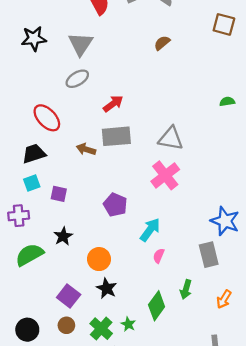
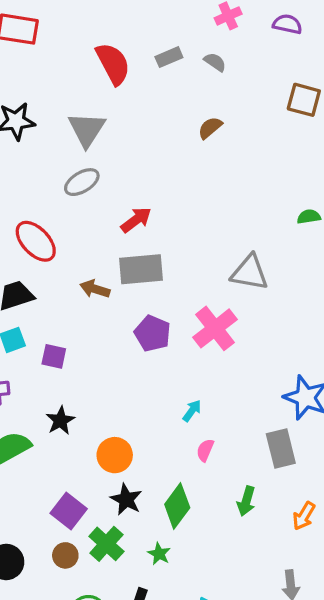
gray triangle: (171, 138) -> (250, 273), moved
purple pentagon: (115, 205) -> (153, 333), moved
cyan arrow: (150, 230) -> (192, 411), size x0.6
green diamond: (157, 306) -> (177, 506), moved
green cross: (101, 329) -> (106, 544), moved

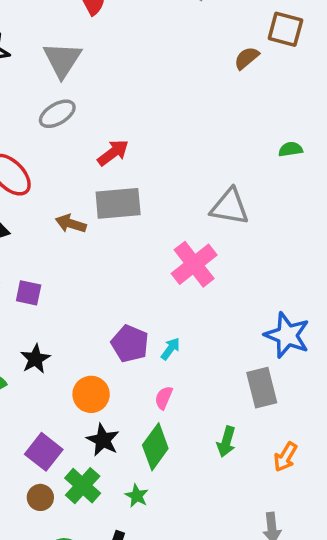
brown semicircle: (210, 128) -> (247, 58), moved
purple pentagon: (153, 333) -> (130, 344), moved
pink semicircle: (205, 450) -> (164, 398), moved

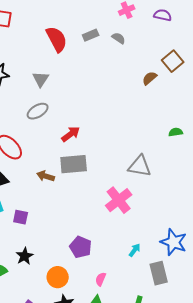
brown square: (285, 29) -> (173, 61), turned 35
gray triangle: (62, 60) -> (41, 79), size x0.7
cyan arrow: (170, 349) -> (135, 250), moved

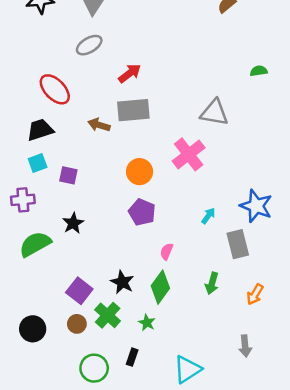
orange circle: (58, 277) -> (140, 172), moved

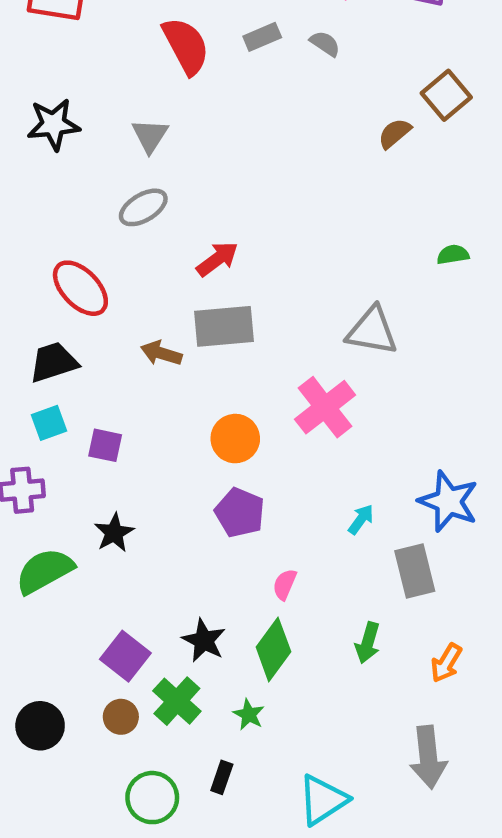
gray arrow: (245, 346) -> (428, 757), size x1.5

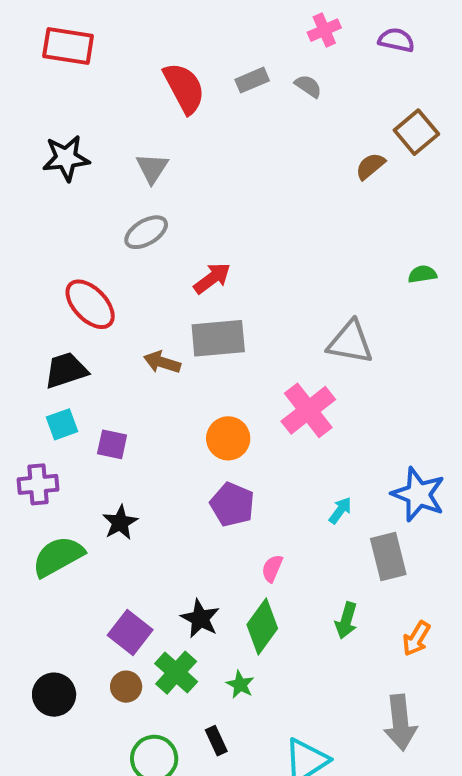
black rectangle: (222, 777) -> (216, 741), turned -44

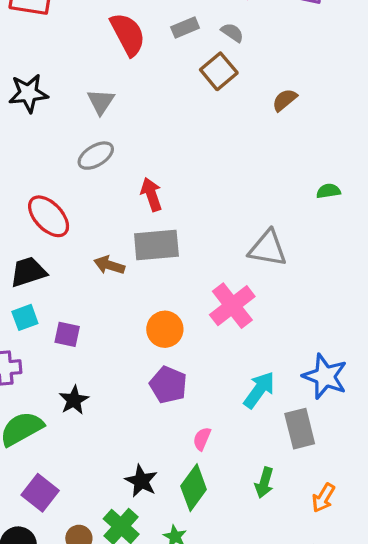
brown square: (416, 132) -> (219, 71), moved
red arrow: (212, 278) -> (151, 194), turned -72
cyan arrow: (340, 510) -> (259, 390), size x1.6
purple square: (130, 633) -> (40, 493), moved

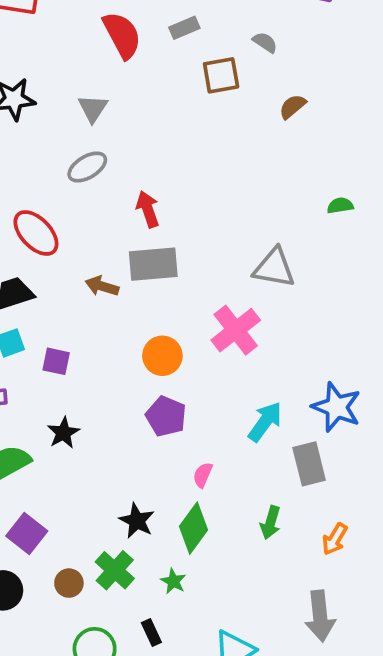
gray semicircle: (232, 33) -> (265, 42), moved
brown square: (219, 71) -> (221, 75), turned 30

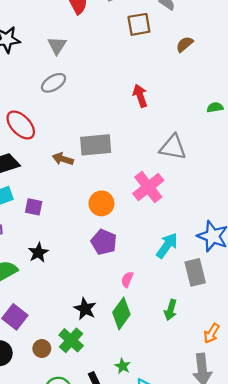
red arrow: (148, 209) -> (140, 96), moved
orange arrow: (335, 539) -> (211, 333), moved
green star: (173, 581) -> (123, 366), moved

